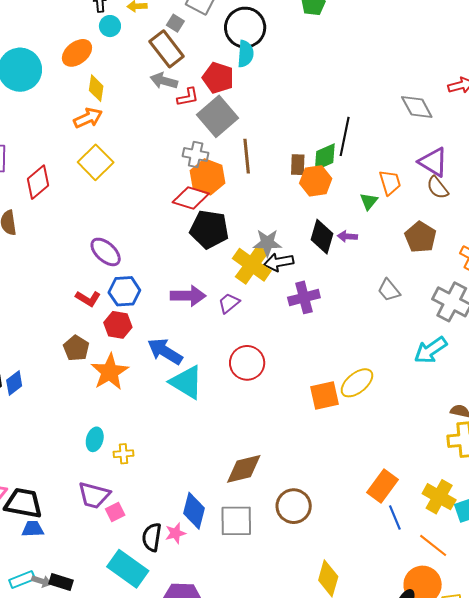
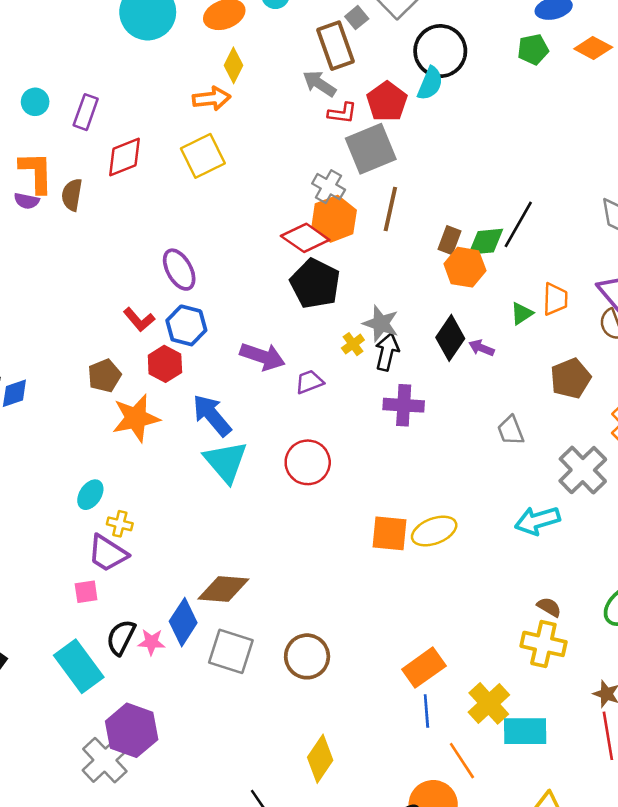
black arrow: (279, 262) -> (387, 352), turned 96
yellow cross: (252, 265) -> (353, 344), size x0.5
brown diamond: (244, 469) -> (223, 589), moved
purple trapezoid: (94, 495) -> (108, 553), moved

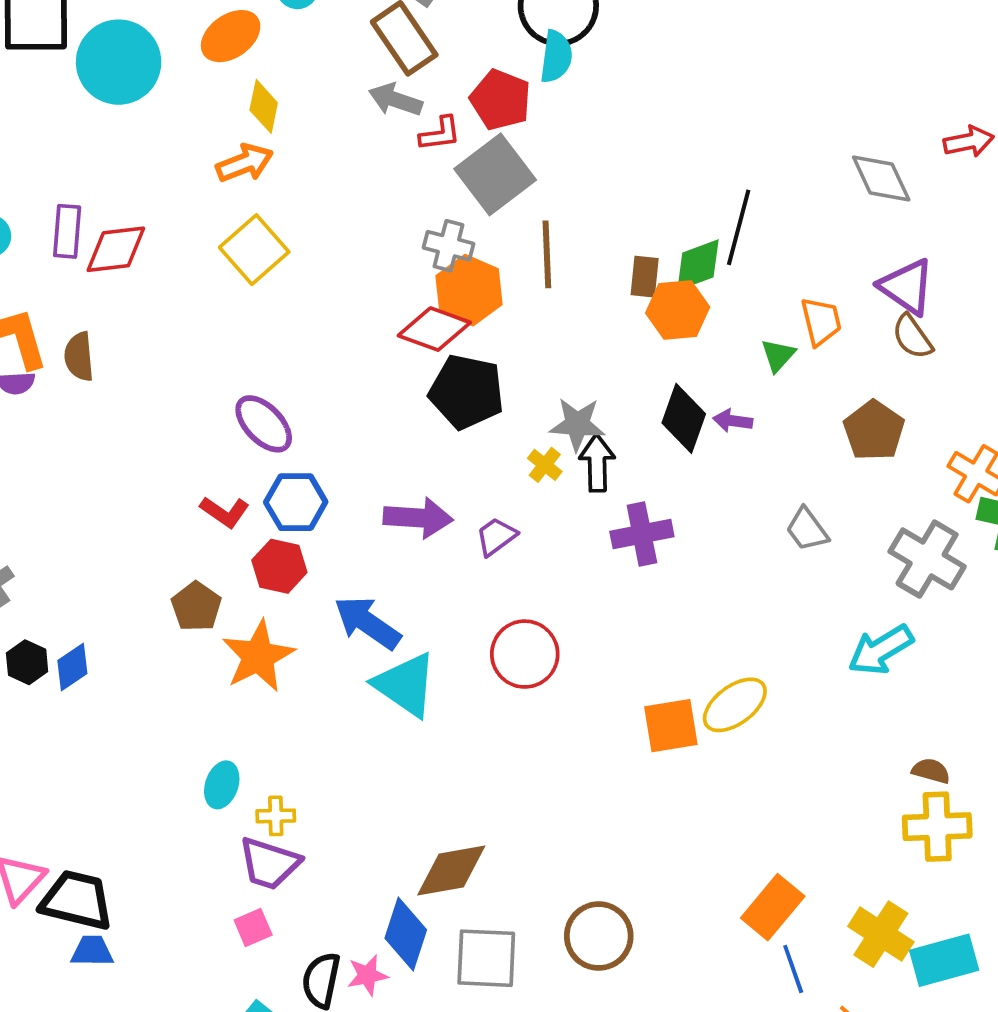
red diamond: (124, 157) -> (116, 249), moved, turned 30

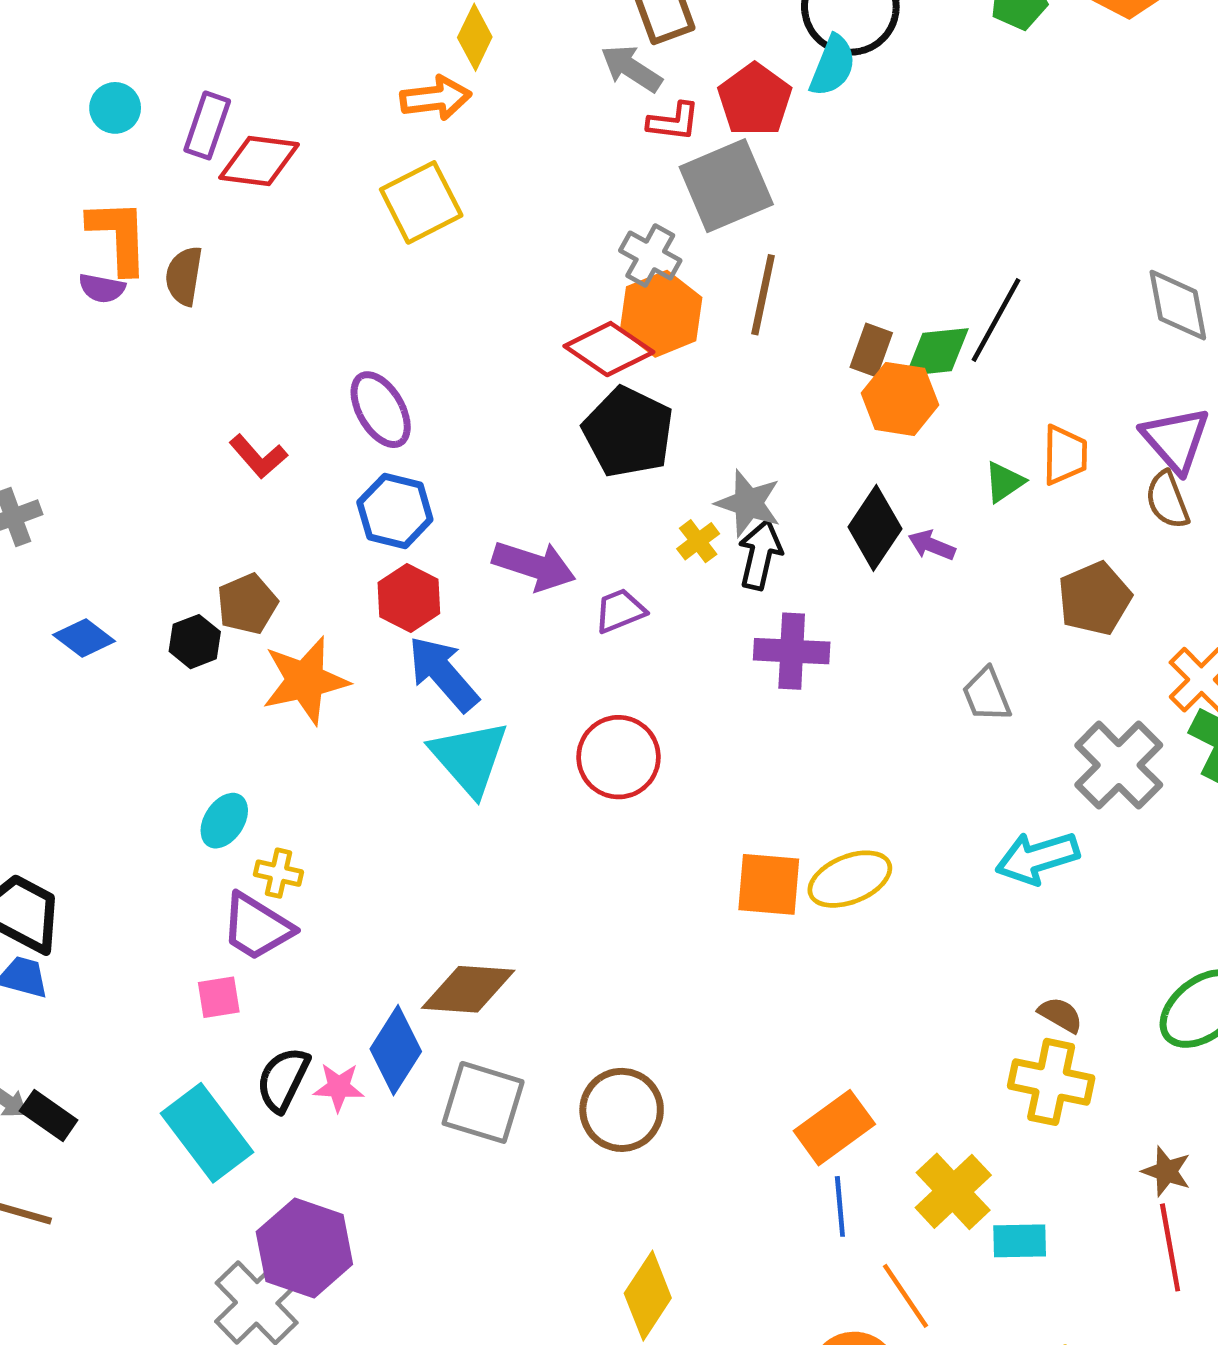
red L-shape: (225, 512) -> (258, 456), moved
red hexagon: (279, 566) -> (409, 598), moved
black hexagon: (27, 662) -> (195, 642), moved
blue diamond: (72, 667) -> (84, 638), turned 57
cyan rectangle: (944, 960) -> (1020, 1241), size x0.7

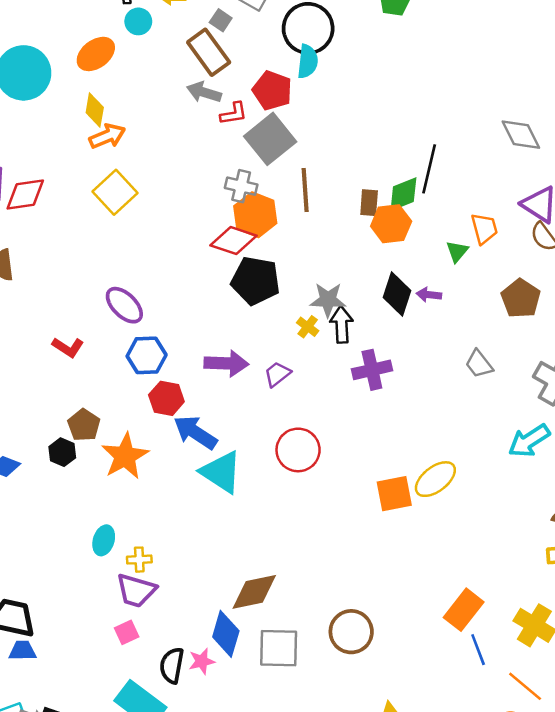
yellow diamond: (475, 37) -> (95, 110), moved

